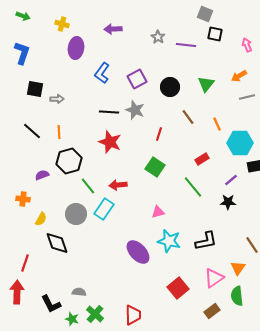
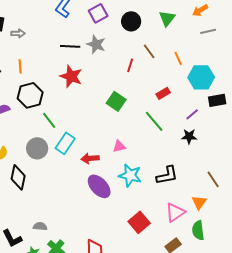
red line: (159, 134) -> (130, 65), moved
red arrow: (118, 185) -> (90, 158), moved
black diamond: (57, 243) -> (18, 177), turned 30

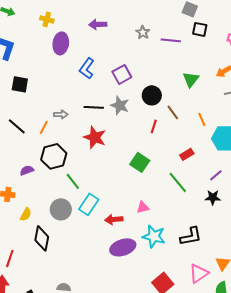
black circle: (131, 21) -> (152, 95), moved
gray arrow: (18, 33) -> (61, 114), moved
orange line: (20, 66) -> (44, 127), turned 32
purple ellipse: (99, 186) -> (123, 247), turned -65

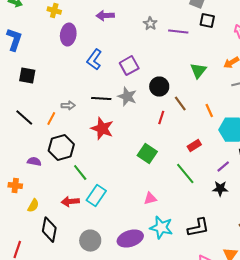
purple semicircle: (27, 170) -> (34, 162), turned 32
gray circle: (61, 209) -> (90, 241), moved
red arrow: (114, 219) -> (70, 202), moved

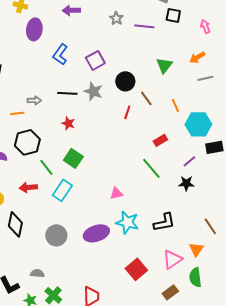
orange line: (51, 119) -> (17, 113), turned 56
red star: (102, 129) -> (68, 123), size x0.6
green square: (147, 154) -> (73, 158), moved
red arrow: (70, 202) -> (28, 187), moved

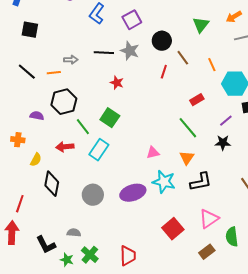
red star: (68, 123) -> (117, 83), moved
orange triangle: (196, 249) -> (187, 158), moved

